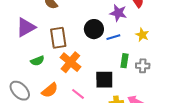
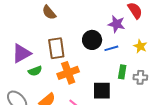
purple triangle: (26, 27) -> (21, 53), moved
orange cross: (70, 62) -> (68, 73), turned 30

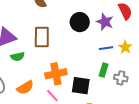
black circle: (92, 40) -> (80, 22), moved
blue line: (111, 48) -> (106, 48), moved
orange cross: (68, 73) -> (56, 74), moved

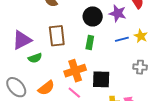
green rectangle: (104, 70) -> (90, 43), moved

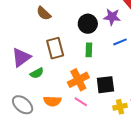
orange semicircle: (46, 88) -> (52, 101), turned 48

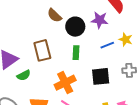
brown semicircle: (44, 13) -> (54, 15), moved
black square: (105, 85) -> (101, 76), moved

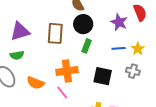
black circle: (75, 27) -> (83, 24), moved
gray cross: (129, 70) -> (133, 71), moved
green semicircle: (24, 75) -> (17, 55), moved

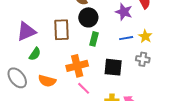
green semicircle: (17, 55) -> (35, 54), moved, turned -40
pink line: (62, 93) -> (84, 88), moved

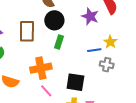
blue line: (126, 38) -> (94, 50), moved
black square: (113, 67) -> (75, 82), moved

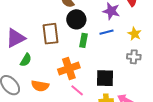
blue line: (94, 50) -> (106, 32), moved

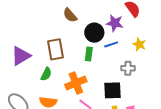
black circle: (76, 19) -> (94, 33), moved
gray cross: (134, 57) -> (128, 68), moved
green semicircle: (26, 60) -> (46, 74), moved

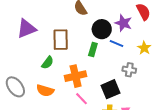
blue line: (111, 44) -> (117, 44), turned 32
purple triangle: (21, 56) -> (26, 29), moved
black square: (112, 90) -> (111, 89), turned -30

